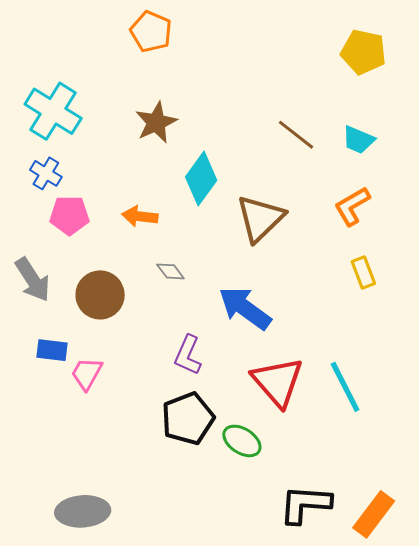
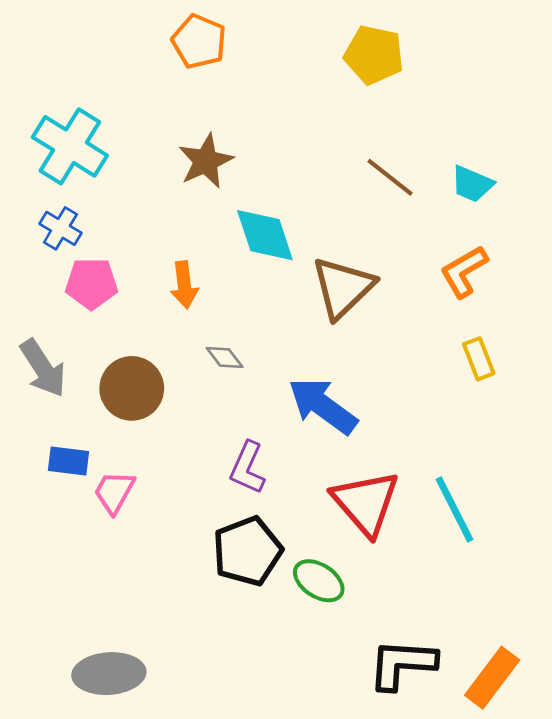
yellow pentagon: (363, 52) -> (374, 55), moved
cyan diamond: (201, 179) -> (265, 235), turned -54
orange arrow: (140, 216) -> (184, 285), turned -104

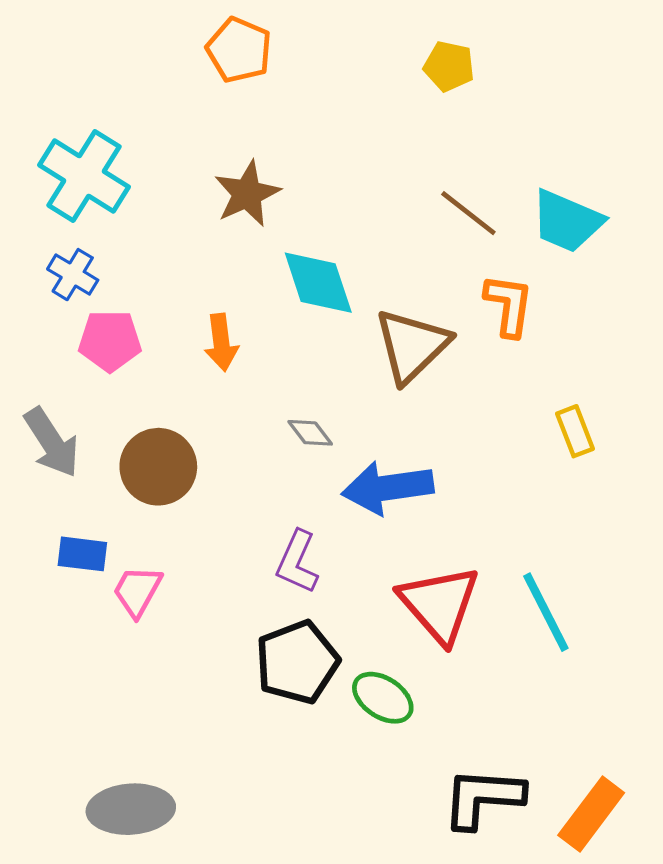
yellow pentagon: (374, 55) -> (449, 66), size x0.7
cyan trapezoid: (472, 184) -> (567, 221), size x1.4
orange L-shape: (464, 271) -> (509, 305), moved, turned 128
gray diamond: (225, 357) -> (310, 433), moved
blue arrow: (323, 406) -> (388, 488), turned -44

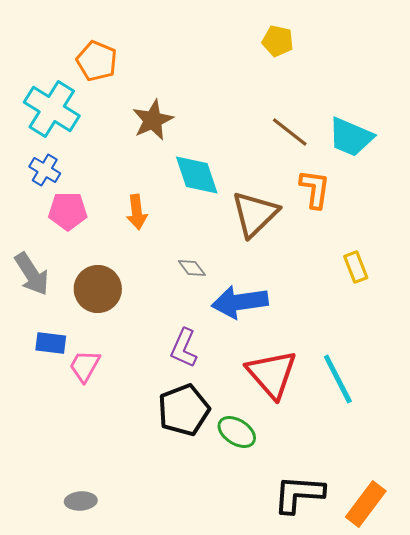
orange pentagon: (239, 50) -> (97, 61), moved
gray ellipse: (131, 809) -> (81, 501), size x0.6

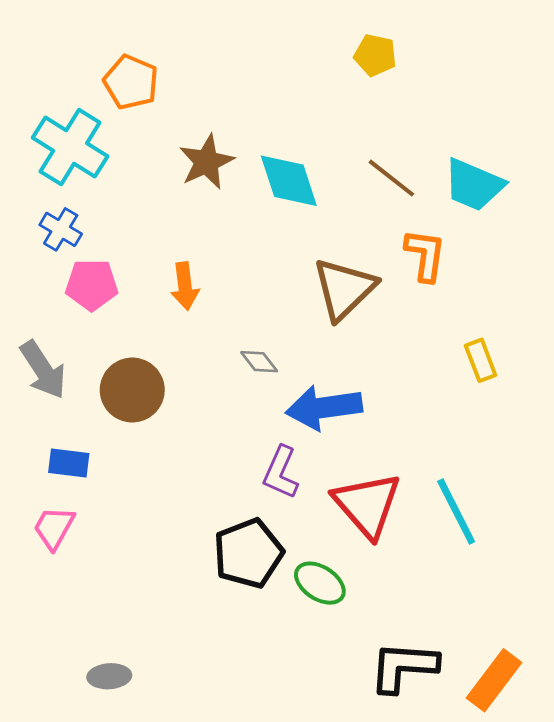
cyan diamond: (197, 175) -> (289, 181), moved
purple L-shape: (184, 348) -> (281, 472), moved
pink trapezoid: (85, 366) -> (54, 528), moved

